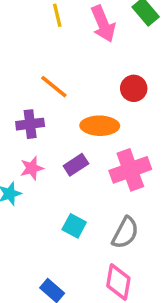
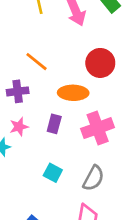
red circle: (134, 88) -> (100, 63), size x1.4
purple rectangle: (76, 165) -> (54, 124), turned -42

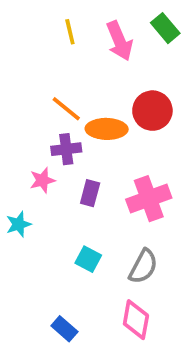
purple cross: (18, 91) -> (66, 149), moved
orange ellipse: (73, 93) -> (107, 129), moved
pink star: (19, 127) -> (42, 180), moved

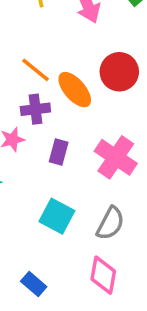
orange ellipse: (107, 129) -> (75, 90), turned 48
pink cross: (149, 199) -> (116, 157), turned -36
cyan square: (88, 259) -> (57, 216), size x1.4

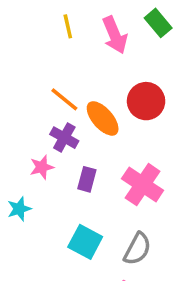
purple cross: (35, 109) -> (64, 138), turned 36

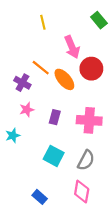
pink arrow: (115, 35) -> (72, 47), moved
purple cross: (64, 138) -> (22, 83), moved
pink cross: (143, 185) -> (89, 120), turned -30

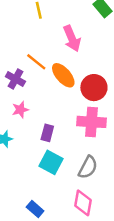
red circle: (91, 69) -> (94, 88), moved
purple rectangle: (55, 117) -> (47, 133), moved

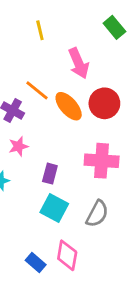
red circle: (94, 88) -> (104, 103), moved
pink diamond: (83, 203) -> (67, 255), moved

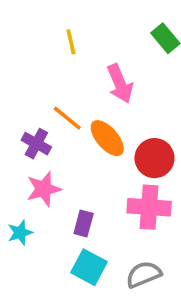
red circle: (104, 103) -> (154, 158), moved
pink star: (18, 146) -> (44, 189), size x1.4
gray semicircle: (97, 214) -> (144, 274), turned -140

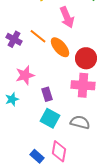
purple cross: (36, 144) -> (14, 39), moved
purple rectangle: (84, 224) -> (47, 94), turned -32
gray semicircle: (144, 274) -> (80, 122), turned 36

